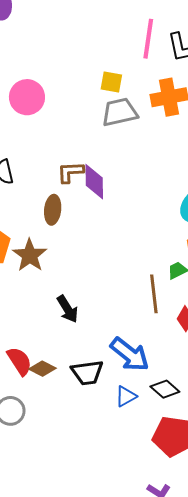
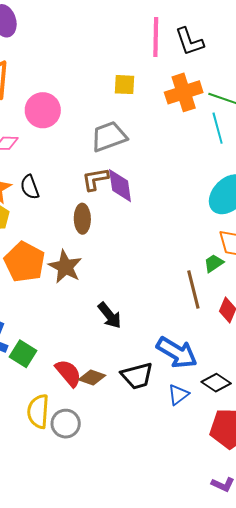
gray trapezoid: (120, 112) -> (109, 136), moved

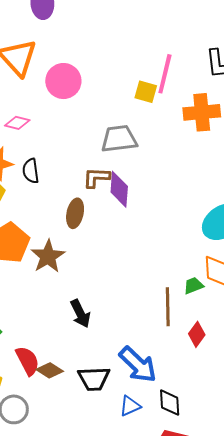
pink line: (156, 37) -> (165, 74), moved
pink circle: (43, 110) -> (63, 81), moved
black diamond: (216, 383) -> (170, 403), turned 40

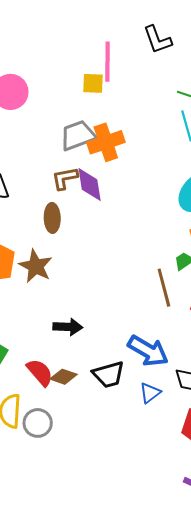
orange cross: (202, 112) -> (106, 142), moved
black arrow: (80, 314) -> (68, 327), moved, turned -48

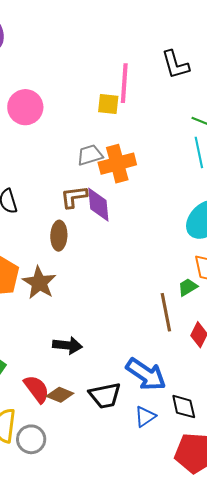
gray trapezoid: (78, 135) -> (90, 155), size x0.7

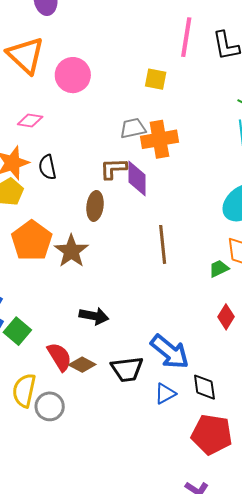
pink line: (124, 83) -> (186, 37), moved
brown line: (166, 312) -> (163, 244), moved

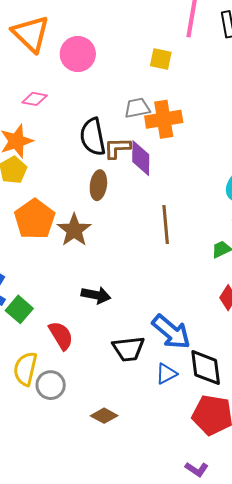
black semicircle: (47, 167) -> (93, 137), moved, size x1.5
brown diamond: (82, 365) -> (104, 416), moved
black diamond: (204, 387) -> (206, 368), size x1.4

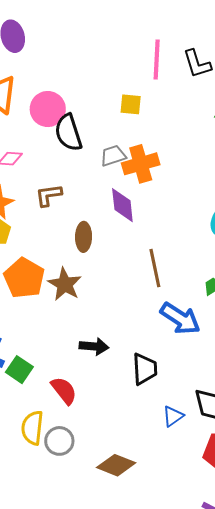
black semicircle: (93, 137) -> (68, 133), moved
brown L-shape: (117, 148) -> (49, 195), moved
blue arrow: (171, 332) -> (180, 318), moved
black trapezoid: (128, 349) -> (145, 369), moved, turned -80
brown diamond: (104, 416) -> (116, 465), size x1.4

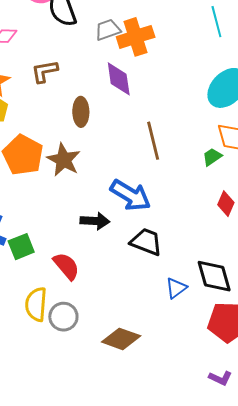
blue arrow: (180, 318) -> (131, 195), moved
black trapezoid: (145, 369) -> (146, 242), turned -64
green square: (19, 370) -> (21, 247), turned 36

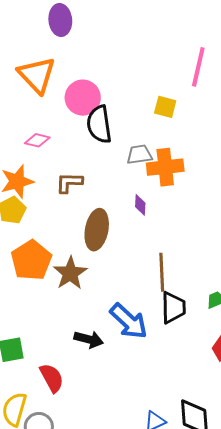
purple diamond: (119, 79) -> (140, 205), size x0.6
brown ellipse: (81, 112) -> (97, 230), size x1.4
black trapezoid: (146, 242) -> (173, 308), moved, turned 56

